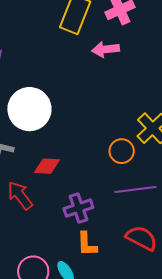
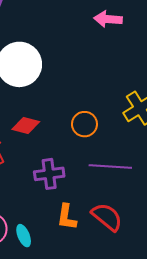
orange circle: (122, 151) -> (84, 124), moved
orange L-shape: (87, 244) -> (67, 217), moved

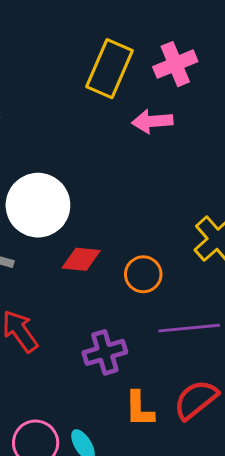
red diamond: (26, 125) -> (81, 259), moved
red semicircle: (107, 217) -> (196, 400), turned -68

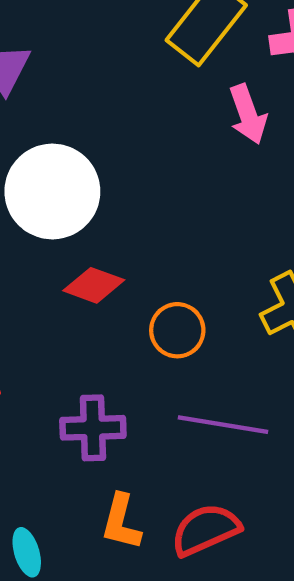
pink arrow: (152, 121) -> (248, 114), turned -120

